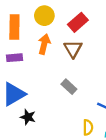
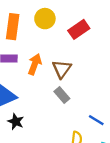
orange arrow: (44, 44) -> (35, 64), moved
brown triangle: (73, 49) -> (62, 69), moved

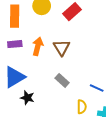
gray rectangle: (62, 95) -> (62, 80), moved

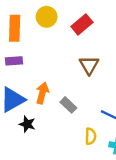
orange arrow: (38, 46) -> (42, 93), moved
brown triangle: (61, 48) -> (89, 65), moved

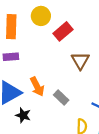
red rectangle: (82, 24) -> (63, 31), moved
orange arrow: (42, 93) -> (37, 87), turned 138

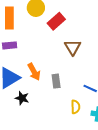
gray rectangle: (61, 97) -> (56, 81), turned 40

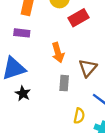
brown triangle: (73, 47) -> (88, 68), moved
orange arrow: (34, 72) -> (58, 53), moved

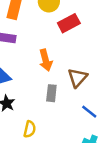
yellow semicircle: (79, 116) -> (30, 129), moved

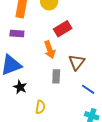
red rectangle: (69, 23) -> (63, 29), moved

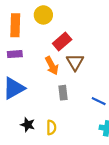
brown triangle: (77, 62) -> (75, 62), moved
black star: (20, 87) -> (28, 125), moved

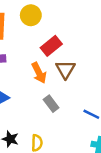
gray rectangle: (63, 93) -> (51, 104), turned -32

